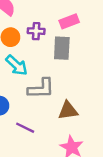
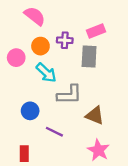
brown triangle: (68, 111) -> (95, 115), turned 30

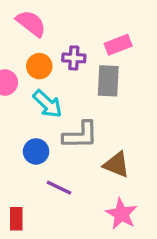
blue circle: (30, 111) -> (36, 151), moved

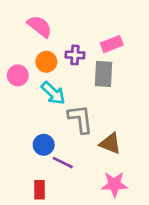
gray L-shape: (80, 135) -> (80, 119), turned -96
blue circle: (36, 151) -> (44, 145), moved
pink star: (121, 214) -> (114, 184), turned -30
red rectangle: (16, 219) -> (40, 190), moved

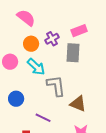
purple cross: (75, 55) -> (52, 39), turned -32
pink circle: (18, 75) -> (10, 62), moved
blue circle: (44, 145) -> (16, 99), moved

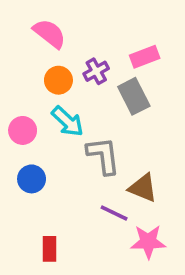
gray rectangle: (73, 53) -> (134, 96), turned -30
pink circle: (10, 62) -> (23, 130), moved
purple line: (43, 118) -> (114, 213), moved

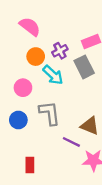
cyan arrow: (67, 121) -> (53, 75), moved
pink circle: (23, 130) -> (23, 88), moved
gray L-shape: (103, 156) -> (50, 113), moved

